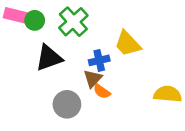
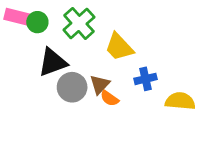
yellow trapezoid: (128, 44) -> (119, 47), moved
blue cross: (99, 60) -> (145, 79), moved
gray circle: (67, 104) -> (72, 87), moved

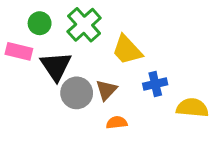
pink rectangle: (17, 17) -> (19, 51), moved
black triangle: (53, 62) -> (56, 66), turned -44
orange semicircle: (109, 98) -> (117, 123), moved, turned 138

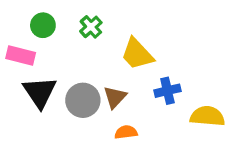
green cross: (84, 25) -> (91, 27), size x0.6
black triangle: (56, 66) -> (40, 92), moved

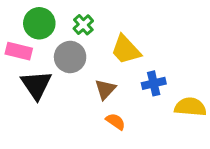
green circle: (43, 25) -> (39, 23), size x1.4
gray circle: (83, 100) -> (70, 57), moved
orange semicircle: (126, 132) -> (116, 122), turned 42

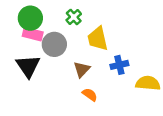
green cross: (83, 25) -> (74, 17), moved
yellow trapezoid: (126, 50) -> (98, 39), turned 30
pink rectangle: (19, 51) -> (33, 34), moved

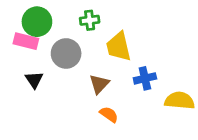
green cross: (74, 17) -> (90, 20), turned 35
pink rectangle: (33, 34) -> (26, 41), moved
black triangle: (28, 66) -> (34, 80), size x0.6

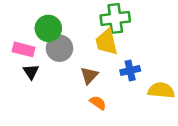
green cross: (90, 20) -> (115, 18), moved, size x1.6
green circle: (37, 22) -> (48, 28), moved
pink rectangle: (26, 41) -> (24, 49), moved

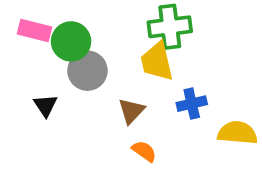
pink rectangle: (24, 49) -> (34, 30), moved

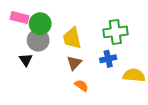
green cross: (170, 27) -> (115, 32), moved
yellow trapezoid: (157, 62) -> (72, 38), moved
gray circle: (87, 71) -> (38, 40), moved

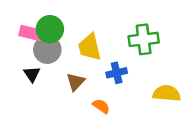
pink rectangle: (20, 18) -> (31, 33), moved
blue cross: (108, 59) -> (117, 73), moved
brown triangle: (74, 63) -> (76, 82), moved

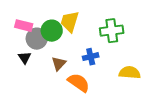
green circle: (50, 29) -> (52, 31), moved
yellow trapezoid: (90, 47) -> (70, 22), moved, turned 30
orange semicircle: (101, 106) -> (79, 83), size x1.6

